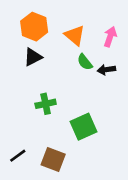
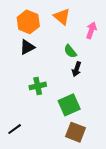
orange triangle: (75, 35) -> (62, 17), moved
black arrow: (106, 70) -> (77, 69), moved, turned -64
brown square: (53, 160) -> (76, 132), moved

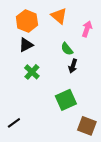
green cross: (38, 86) -> (32, 72), moved, turned -35
brown square: (76, 132) -> (87, 126), moved

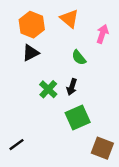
black arrow: (73, 66) -> (72, 87), moved
green cross: (32, 72) -> (48, 89), moved

